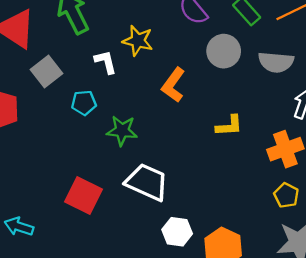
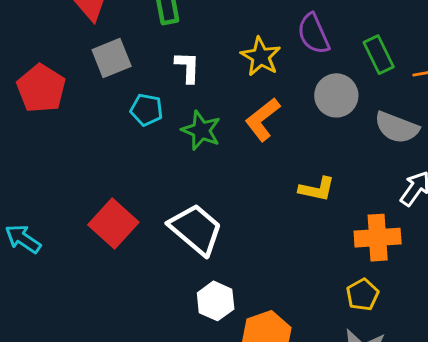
yellow star: (138, 41) -> (261, 57), moved
green star: (122, 131) -> (201, 130), moved

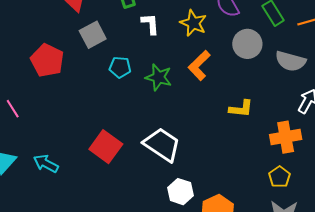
white L-shape: (188, 67) -> (150, 24), moved

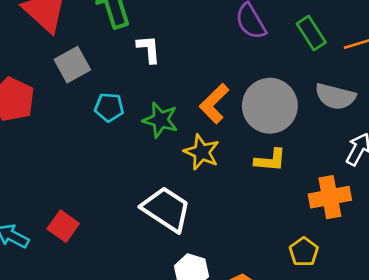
yellow star: (193, 23) -> (202, 152), moved
gray circle: (247, 44) -> (270, 106), moved, size x1.4
red square: (106, 147) -> (63, 226), moved, size x0.7
yellow pentagon: (279, 177) -> (304, 252), moved

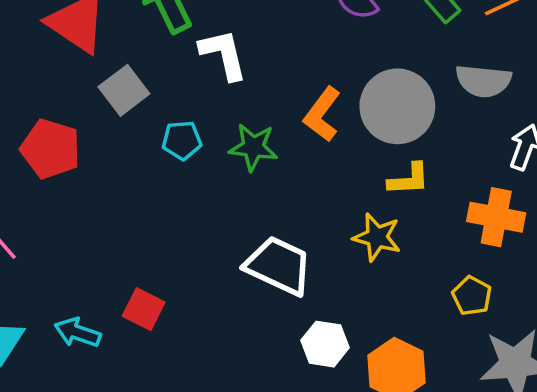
white L-shape: (149, 49) -> (223, 54), size x1.4
yellow star: (202, 152) -> (377, 237), moved
orange cross: (330, 197) -> (496, 217), turned 30

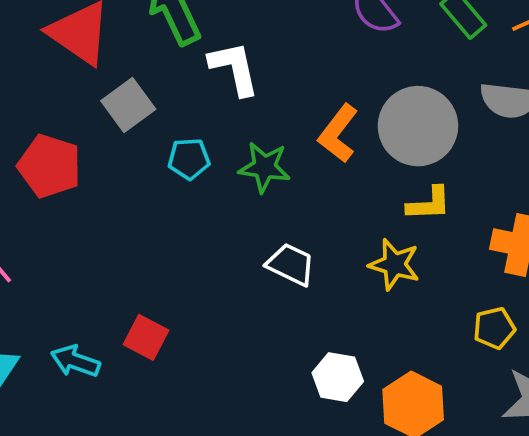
white trapezoid: (279, 266) -> (291, 264), moved, size x0.7
yellow pentagon: (472, 296) -> (494, 328), turned 30

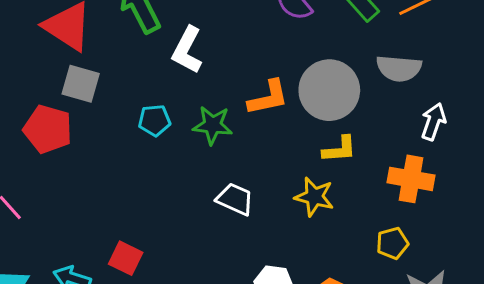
white L-shape: (234, 68) -> (187, 50), turned -138
gray square: (128, 105) -> (81, 84), moved, turned -36
orange L-shape: (338, 133) -> (268, 98), turned -138

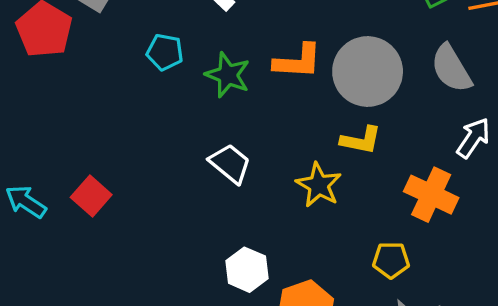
gray semicircle: (399, 68) -> (451, 68), turned 39

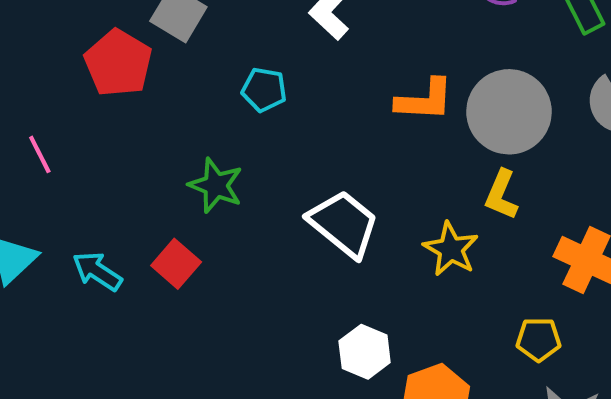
green star: (228, 75) -> (216, 185), moved
yellow L-shape: (361, 140) -> (501, 195), turned 102
white trapezoid: (230, 164) -> (344, 224), size x1.4

